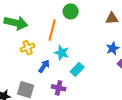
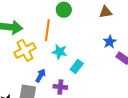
yellow cross: (28, 48) -> (25, 50), size x1.5
blue arrow: (44, 66) -> (41, 76), moved

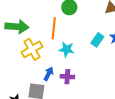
cyan rectangle: (77, 66) -> (97, 40), moved
purple cross: (60, 87) -> (67, 77), moved

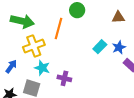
cyan star: (67, 49) -> (42, 68), moved
blue arrow: (49, 74) -> (11, 66), moved

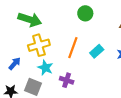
orange line: (58, 29) -> (73, 48), moved
cyan rectangle: (100, 47) -> (97, 51), moved

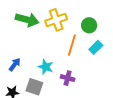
green circle: (85, 13) -> (89, 25), moved
yellow cross: (39, 45) -> (56, 20), moved

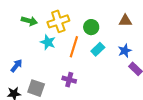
green arrow: (27, 20) -> (29, 21), size x0.7
cyan star: (46, 67) -> (48, 42), moved

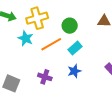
orange line: (74, 47) -> (51, 44), turned 40
blue star: (125, 51) -> (74, 71), moved

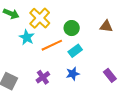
yellow cross: (37, 18) -> (40, 18), turned -35
purple cross: (45, 77) -> (43, 77), turned 32

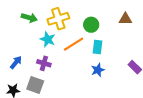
yellow cross: (40, 18) -> (58, 19), turned 35
cyan rectangle: (75, 51) -> (97, 47), turned -40
purple cross: (43, 77) -> (44, 63), moved, turned -32

